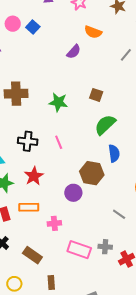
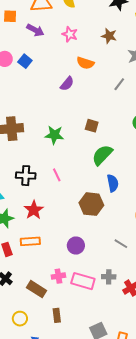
purple circle: (73, 193) -> (76, 246), moved
pink cross: (54, 223) -> (58, 276), moved

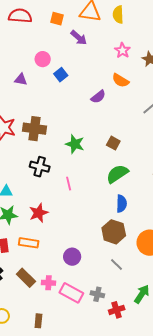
pink star: (70, 34) -> (122, 50), moved
blue square: (25, 61) -> (61, 75), moved
black cross: (26, 176) -> (40, 167), moved
brown hexagon: (91, 204) -> (114, 232), moved
brown rectangle: (36, 289) -> (26, 278), moved

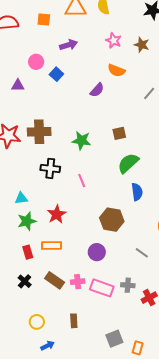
purple arrow: (79, 38) -> (69, 45), moved, turned -48
brown square: (113, 143) -> (119, 133), turned -32
brown hexagon: (114, 232) -> (112, 220), moved

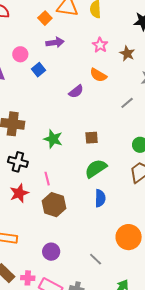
orange square: (44, 20) -> (45, 18), moved, turned 32
red star: (57, 214) -> (19, 193), moved
brown hexagon: (112, 220) -> (54, 205), moved

